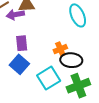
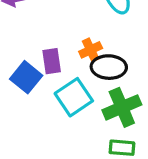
purple rectangle: (22, 43) -> (52, 61), moved

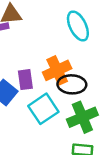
orange cross: (91, 50) -> (57, 70), size x1.5

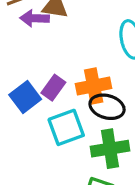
purple rectangle: (25, 80) -> (53, 88), turned 30

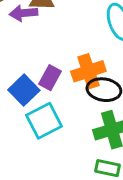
cyan square: (66, 127) -> (44, 121), moved

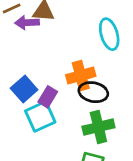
purple rectangle: (50, 78) -> (48, 97), moved

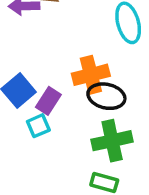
cyan square: (40, 116) -> (38, 126), size x0.6

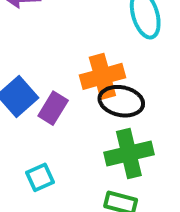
cyan square: (38, 126) -> (40, 177), moved

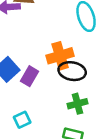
green cross: (129, 153) -> (78, 104), size x0.7

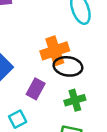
purple rectangle: (30, 76) -> (36, 89), moved

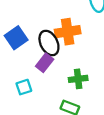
black ellipse: (68, 66) -> (49, 43), moved, turned 45

